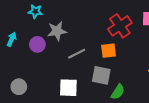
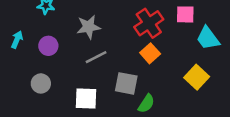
gray star: (57, 31) -> (89, 27), moved
orange square: (109, 51) -> (150, 53), moved, turned -35
gray circle: (19, 87) -> (41, 83), moved

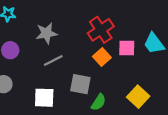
pink square: (185, 14) -> (127, 48), moved
yellow square: (197, 77) -> (138, 97), moved

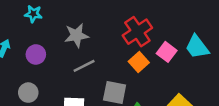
pink square: (127, 48) -> (167, 52), turned 36

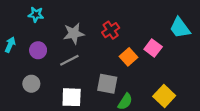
red cross: (137, 32) -> (111, 30), moved, size x0.7
cyan trapezoid: (197, 47) -> (180, 28), moved
gray line: (84, 66) -> (69, 60), moved

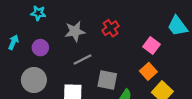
orange square: (128, 57) -> (148, 71), moved
gray line: (69, 60) -> (82, 59), moved
gray circle: (31, 84) -> (34, 80), size x1.5

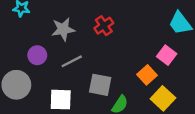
pink square: (152, 45) -> (167, 55), moved
purple circle: (40, 48) -> (37, 55), moved

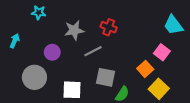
red cross: (104, 26) -> (109, 27), turned -35
gray line: (72, 61) -> (93, 51), moved

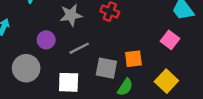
gray line: (93, 51) -> (79, 48), moved
orange square: (145, 69) -> (133, 59), moved, turned 35

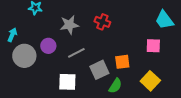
pink square: (170, 40) -> (153, 46), turned -35
gray circle: (26, 68) -> (24, 56), moved
gray square: (106, 68) -> (99, 70), turned -36

